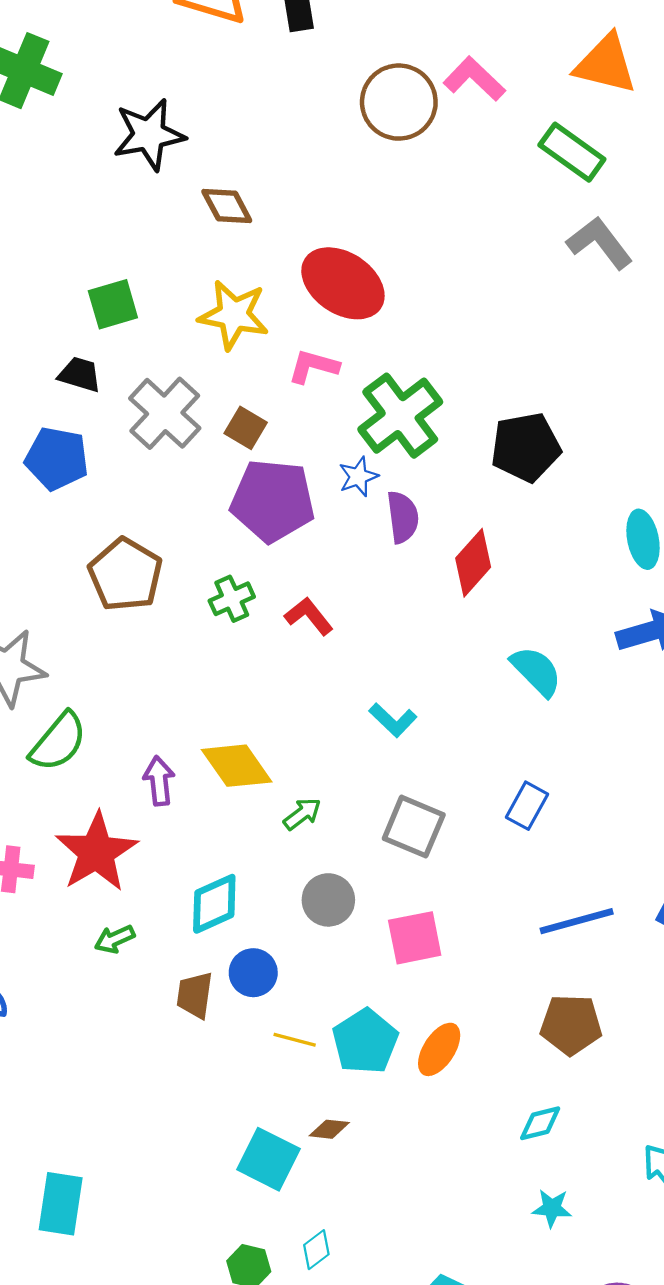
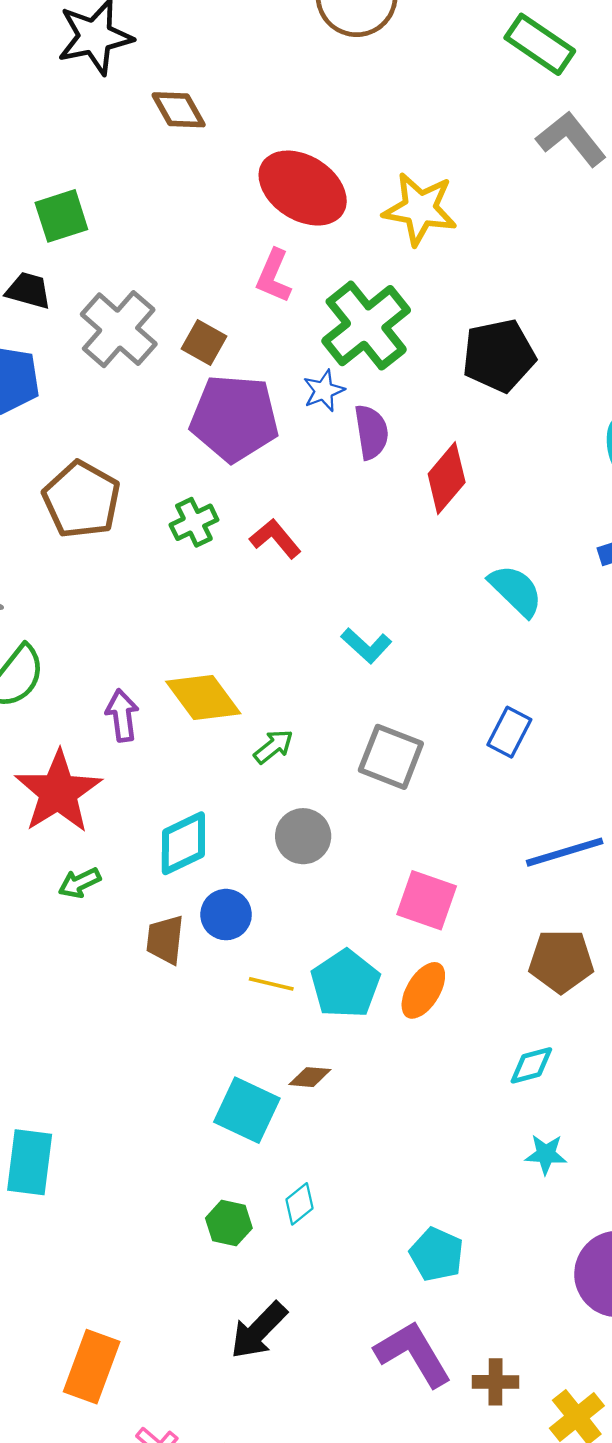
yellow star: (234, 315) -> (420, 209), moved
pink L-shape: (313, 366) -> (274, 276), turned -81
pink square: (415, 938) -> (427, 900), moved, turned 32

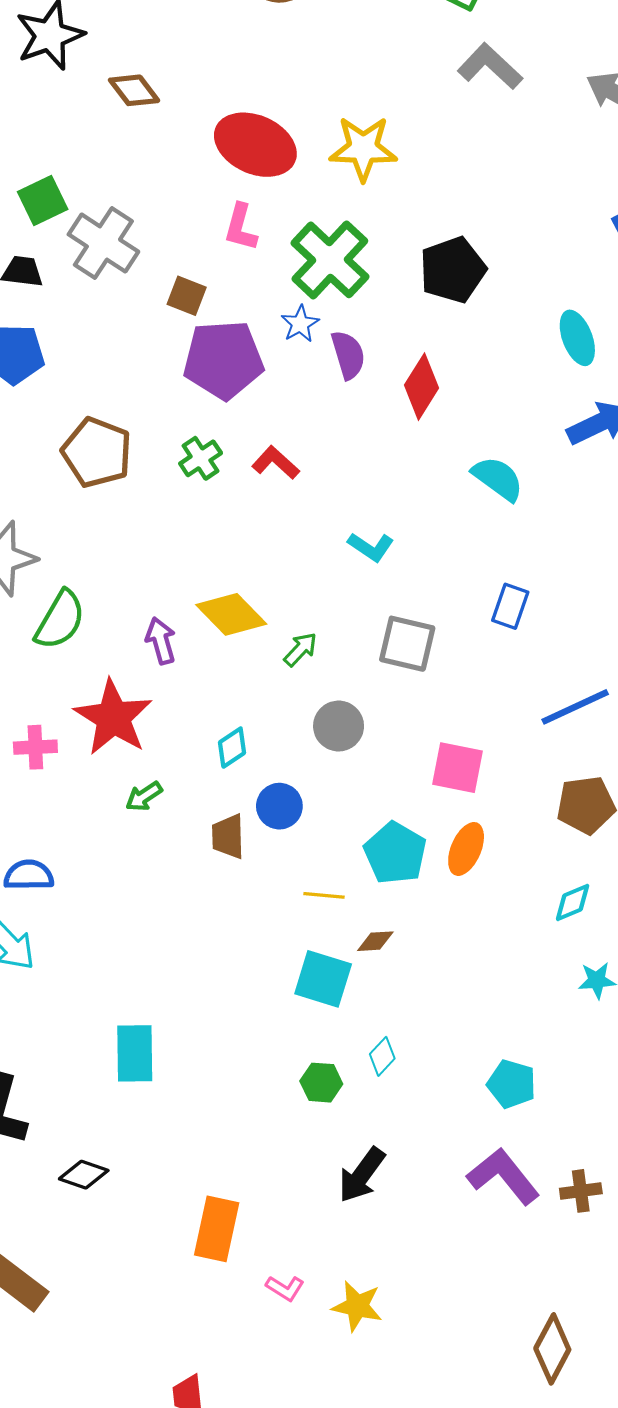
gray cross: (119, 329) -> (103, 243), moved
cyan diamond: (183, 843) -> (232, 748), size x0.7
yellow line: (271, 984) -> (324, 895), moved

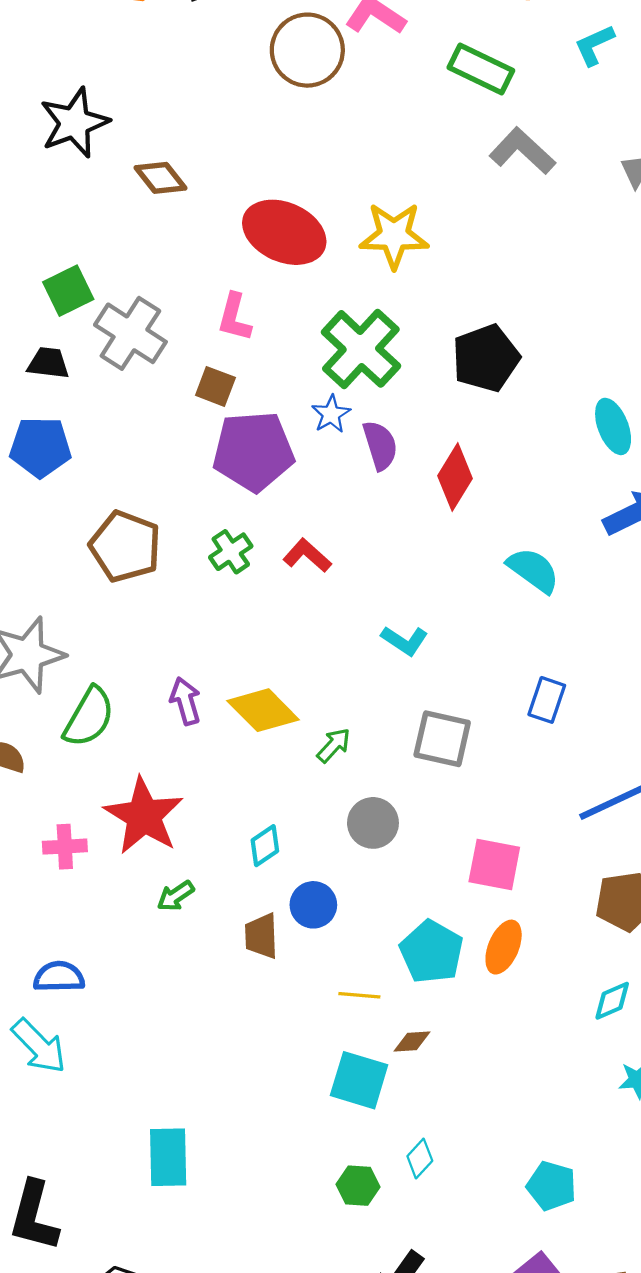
pink L-shape: (241, 227) -> (234, 317), moved
purple arrow: (161, 641) -> (185, 701), moved

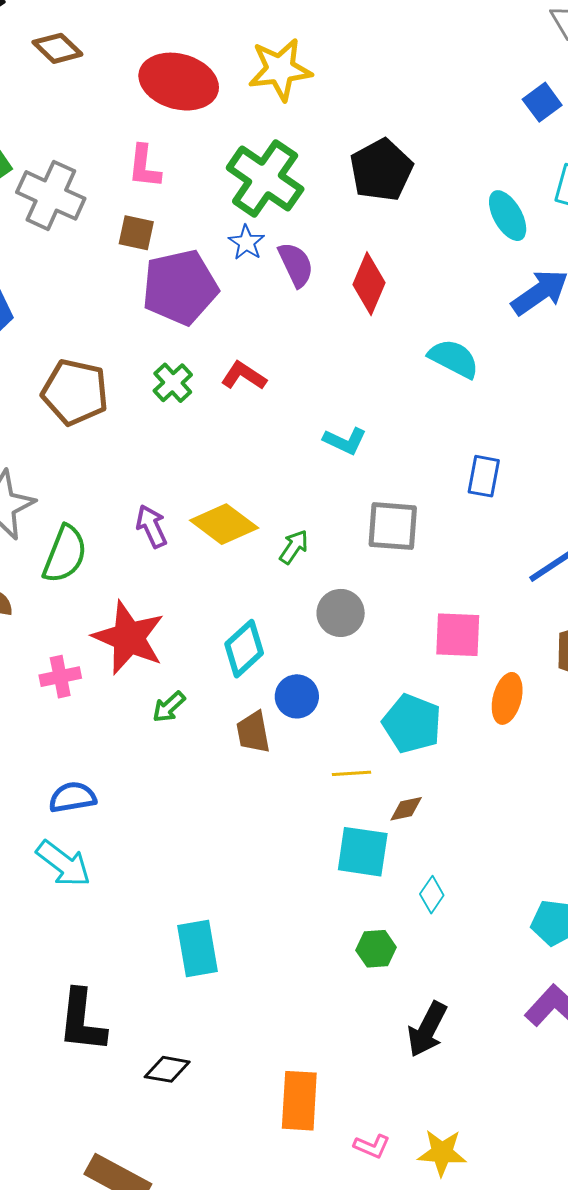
cyan diamond: (265, 846) -> (244, 649), size x1.4
orange ellipse: (504, 947) -> (507, 698), moved
cyan diamond: (420, 1159) -> (432, 895), moved

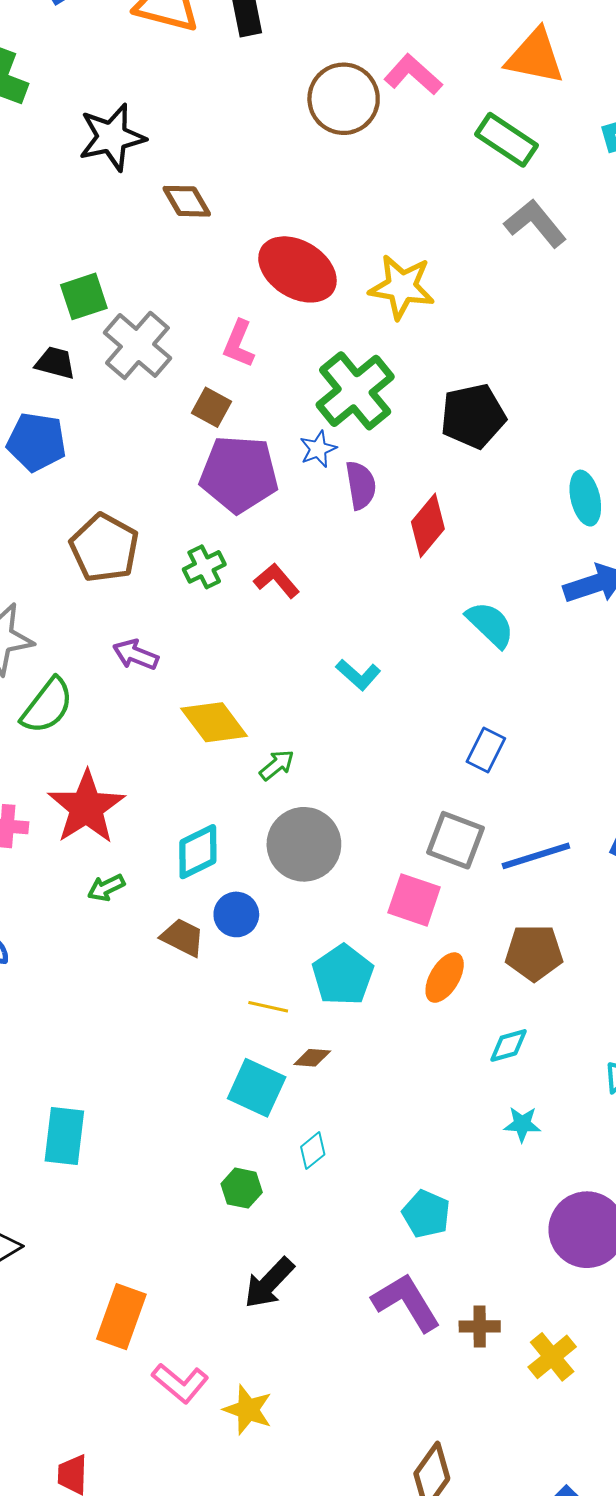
purple arrow: (151, 526) -> (136, 655), moved, turned -60
gray square: (393, 526) -> (455, 840), moved
gray circle: (341, 613) -> (304, 844), size x1.5
brown trapezoid: (253, 732) -> (183, 937), turned 111
pink L-shape: (372, 1146) -> (180, 1383), size x1.5

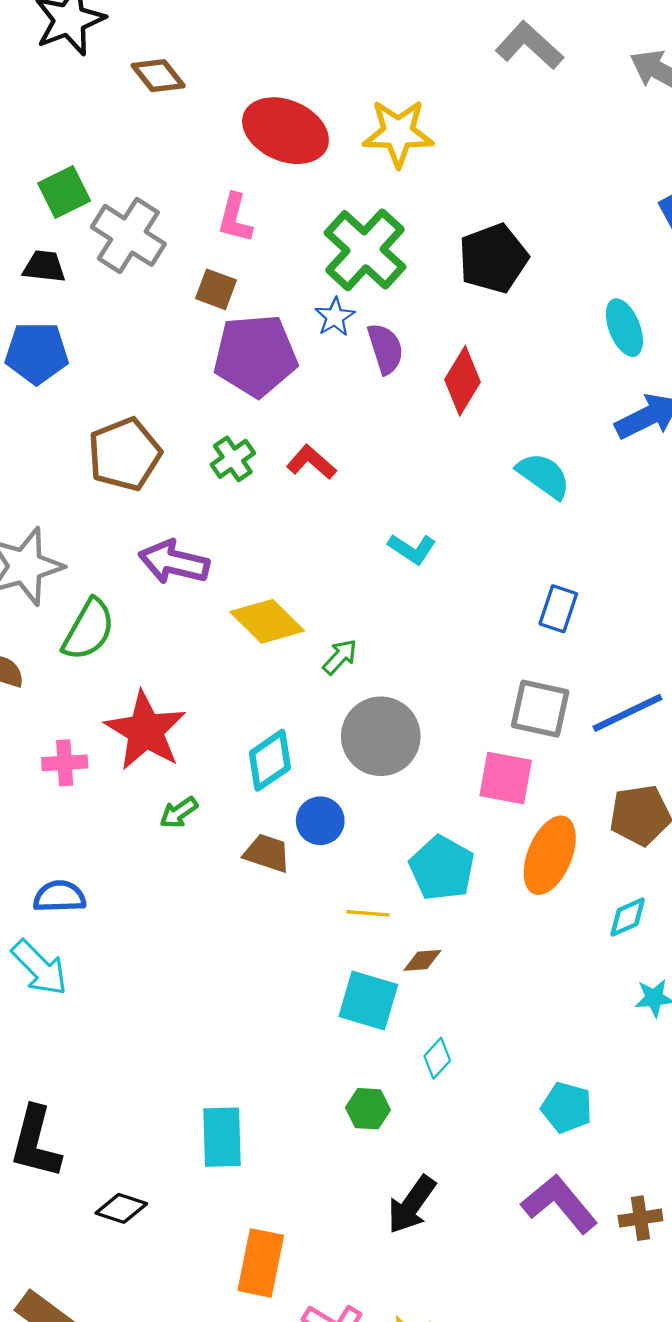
brown pentagon: (104, 548) -> (124, 454), turned 30
purple arrow: (136, 655) -> (174, 562), size x1.4
orange ellipse: (445, 978) -> (550, 855), size x1.4
cyan rectangle: (64, 1136) -> (222, 1137), moved

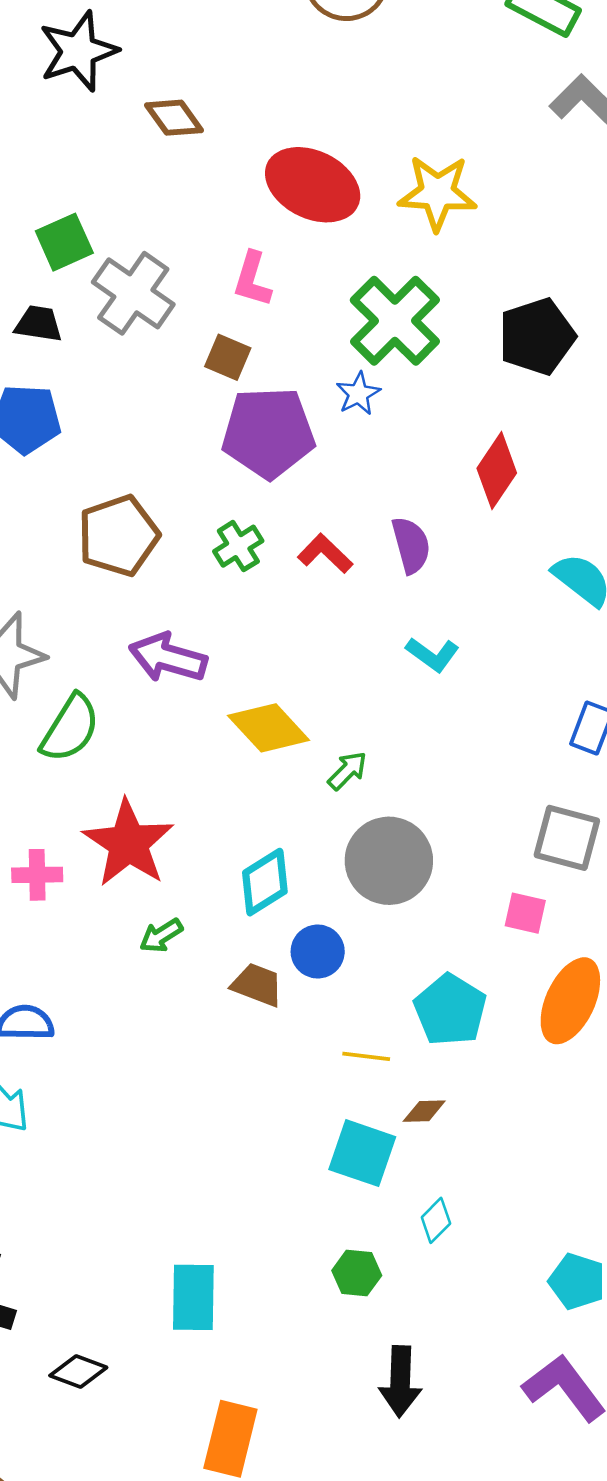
purple semicircle: (385, 349) -> (411, 545), moved
pink square: (506, 778) -> (525, 913), size x0.7
black arrow: (412, 1205) -> (400, 1381), turned -36

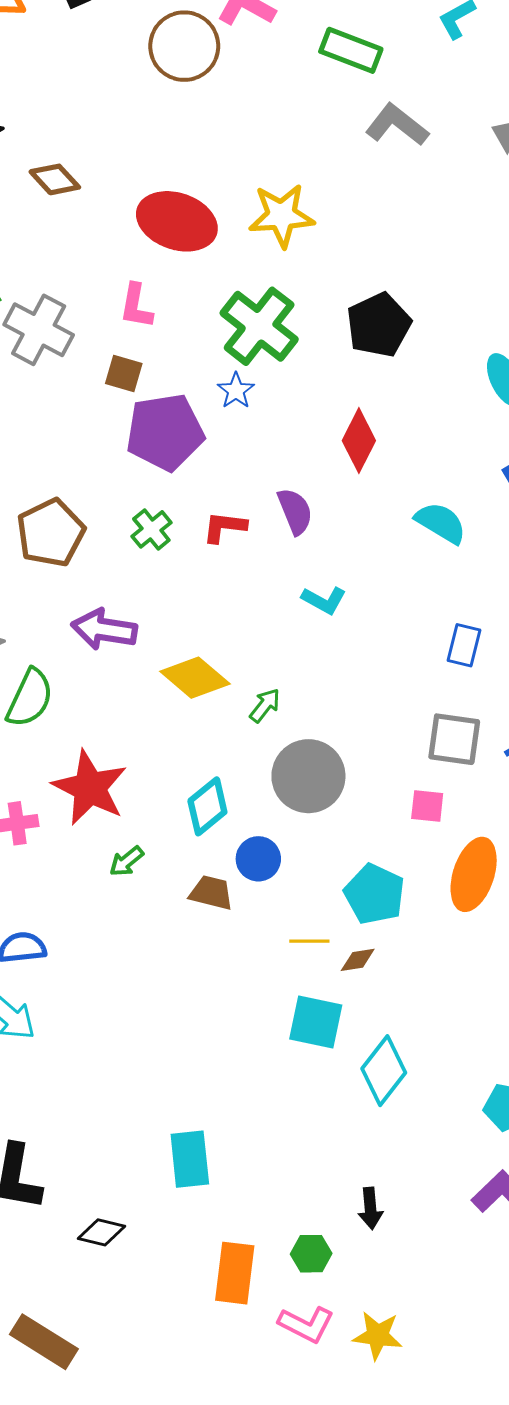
red L-shape: (325, 554) -> (224, 527), turned -30
brown diamond: (424, 1111) -> (358, 960), moved
cyan diamond: (436, 1220) -> (384, 1071), size x1.8
green hexagon: (357, 1273) -> (311, 1254), moved
black arrow: (400, 1381) -> (370, 1208), size x0.7

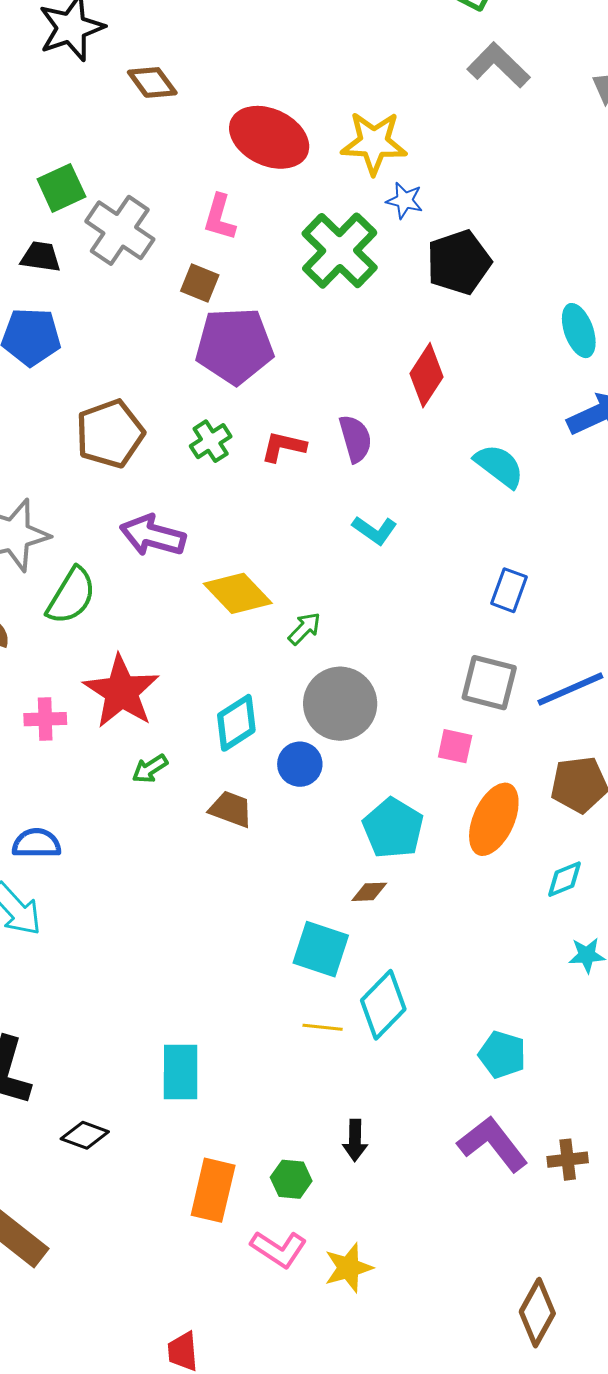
blue star: (236, 391) -> (405, 200), moved, turned -30
blue circle: (258, 859) -> (300, 764), moved
yellow line: (309, 941) -> (323, 1027), moved
yellow star: (378, 1335) -> (348, 1268), turned -30

